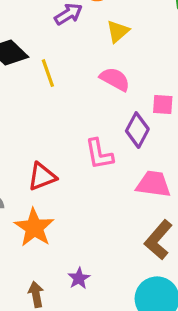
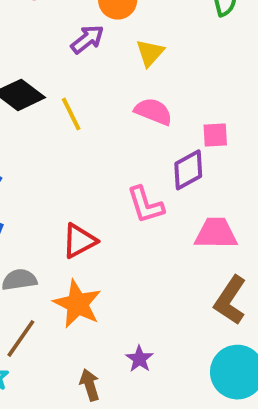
purple diamond: (137, 130) -> (188, 170), turned 40

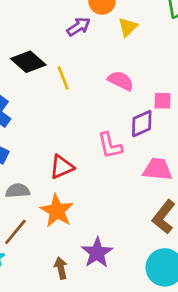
yellow triangle: (150, 53) -> (128, 27), moved
purple star: (139, 359) -> (97, 253), size x1.6

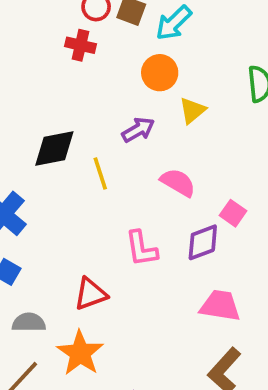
purple arrow: (79, 27) -> (138, 130), moved
black diamond: (28, 62) -> (54, 149), turned -56
pink square: (163, 101) -> (233, 213), turned 30
pink L-shape: (110, 146) -> (141, 249), moved

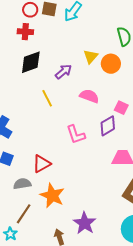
orange circle: (160, 73) -> (111, 64), moved
black diamond: (54, 149) -> (31, 62), moved
red triangle: (91, 294) -> (42, 164), moved

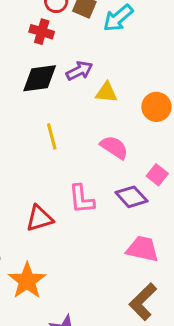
yellow triangle: (91, 57) -> (106, 92), moved, turned 42
purple arrow: (63, 72) -> (79, 71), moved
purple diamond: (108, 126) -> (131, 197), turned 65
red triangle: (42, 164) -> (39, 218), moved

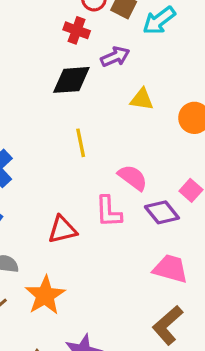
purple arrow: (79, 71) -> (115, 57), moved
pink semicircle: (114, 147) -> (133, 178), moved

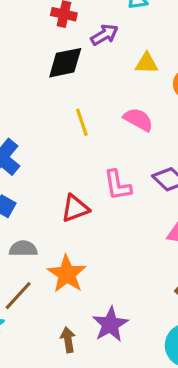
yellow triangle: (142, 99) -> (147, 63), moved
pink semicircle: (133, 178) -> (138, 120), moved

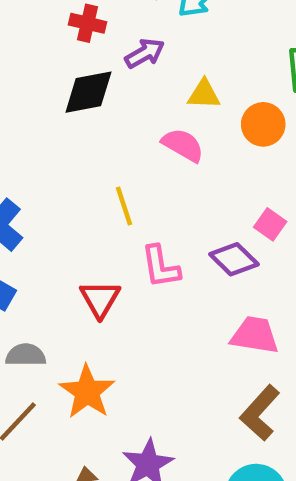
pink semicircle: (138, 120) -> (183, 145), moved
yellow line: (82, 122) -> (124, 206), moved
red triangle: (75, 208) -> (100, 299), turned -40

